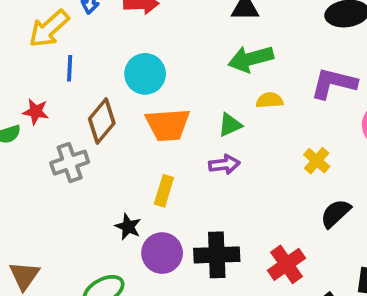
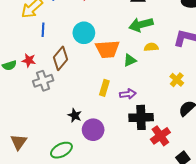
red star: (36, 112) -> (29, 60), moved
orange trapezoid: (168, 125) -> (107, 49), moved
purple arrow: (224, 164) -> (128, 94), moved
yellow rectangle: (164, 191) -> (104, 88), moved
black cross: (217, 255) -> (141, 117), moved

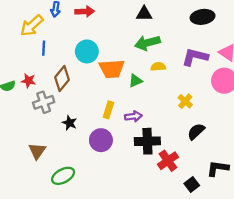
black star: (75, 115) -> (70, 123), moved
purple circle: (93, 130) -> (101, 140), moved
brown triangle: (19, 142) -> (37, 151), moved

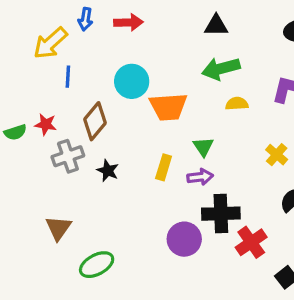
green triangle: (136, 81) -> (203, 147), moved, turned -40
black star: (70, 123) -> (108, 171), moved
purple circle: (101, 140) -> (184, 239), moved

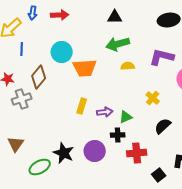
green triangle: (203, 147) -> (126, 117), moved, turned 40
black star: (108, 171) -> (64, 153), moved, size x1.5
black cross: (221, 214) -> (118, 135), size x0.6
red cross: (251, 242) -> (137, 153), turned 30

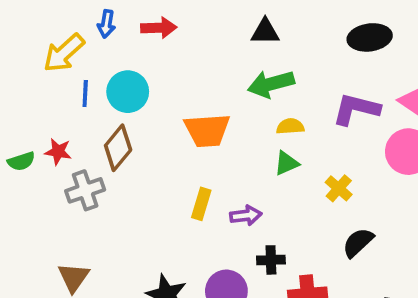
cyan circle: (62, 52) -> (128, 92), moved
green triangle: (126, 117) -> (286, 163), moved

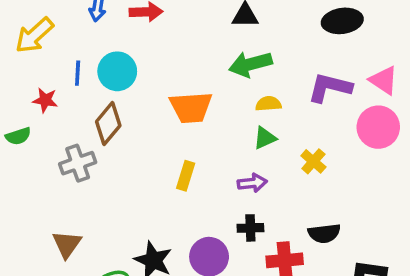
yellow arrow: (64, 53) -> (34, 35), moved
red star: (58, 152) -> (45, 100), moved
purple arrow: (246, 215) -> (252, 183), moved
black semicircle: (358, 243) -> (324, 233), moved, turned -144

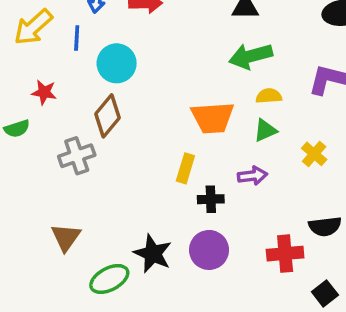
blue line: (78, 73) -> (77, 38), moved
orange trapezoid: (191, 107) -> (213, 118), moved
black cross: (250, 228) -> (211, 199), moved

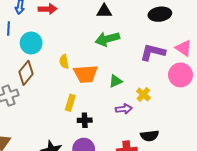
yellow semicircle: (269, 96) -> (64, 62), moved, turned -96
purple arrow: (252, 176) -> (124, 109), moved

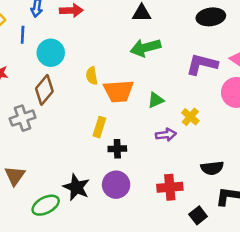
black semicircle: (150, 136) -> (212, 168), moved

